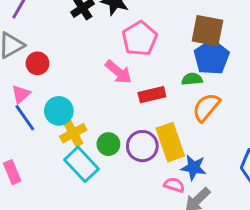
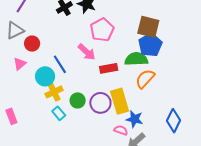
green semicircle: (192, 79) -> (136, 59), size x1.6
blue line: (25, 118) -> (60, 64), moved
cyan rectangle: (82, 164) -> (59, 113), size x0.6

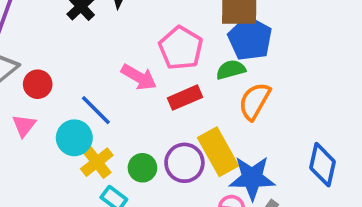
pink pentagon: (102, 30) -> (181, 48), moved
green semicircle: (136, 59) -> (231, 70), size x0.7
blue star: (135, 119) -> (252, 178), size x1.4

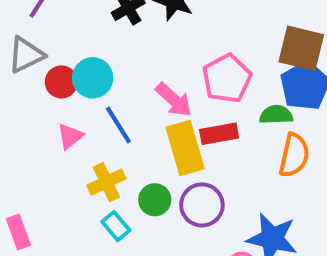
orange semicircle: (255, 101) -> (294, 155), turned 150
pink triangle: (24, 126) -> (70, 136), moved
cyan circle: (74, 138) -> (93, 78), moved
yellow rectangle: (218, 152) -> (185, 148), moved

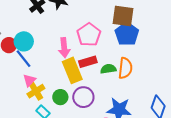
pink arrow: (174, 100) -> (64, 48), turned 48
green semicircle: (276, 115) -> (108, 69), moved
blue line: (118, 125) -> (23, 59), moved
pink triangle: (70, 136) -> (29, 80), moved

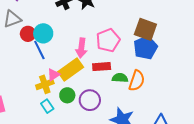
yellow rectangle: (72, 70) -> (71, 69), moved, turned 65
pink triangle: (29, 80) -> (54, 75), moved

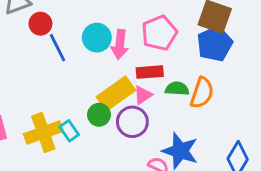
cyan circle: (43, 33) -> (97, 38), moved
yellow rectangle: (71, 69) -> (116, 94), moved
pink triangle: (54, 75) -> (143, 95), moved
yellow cross: (45, 84) -> (43, 133), moved, size x1.4

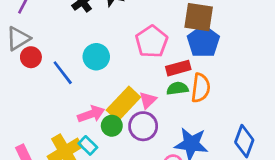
red circle: (40, 24) -> (31, 57), moved
pink arrow: (120, 44) -> (91, 114), moved, turned -105
red rectangle: (150, 72) -> (178, 68), moved

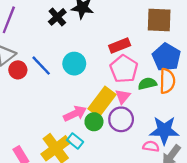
blue pentagon: (203, 41) -> (166, 57), moved
pink pentagon: (152, 42) -> (124, 69), moved
red rectangle: (178, 68) -> (120, 46), moved
blue line: (63, 73) -> (41, 66), moved

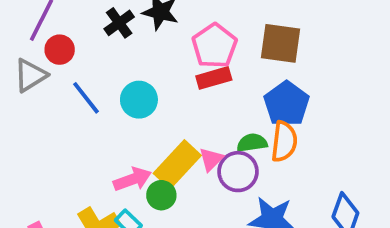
pink pentagon: (124, 69) -> (214, 46), moved
red circle: (18, 70) -> (60, 50), moved
purple circle: (121, 119) -> (238, 172), moved

